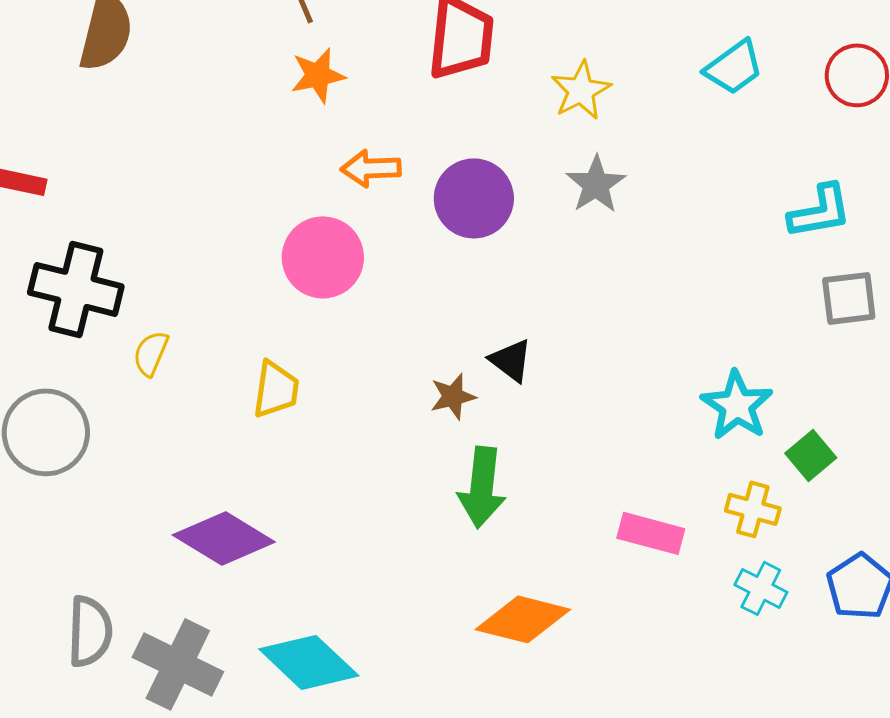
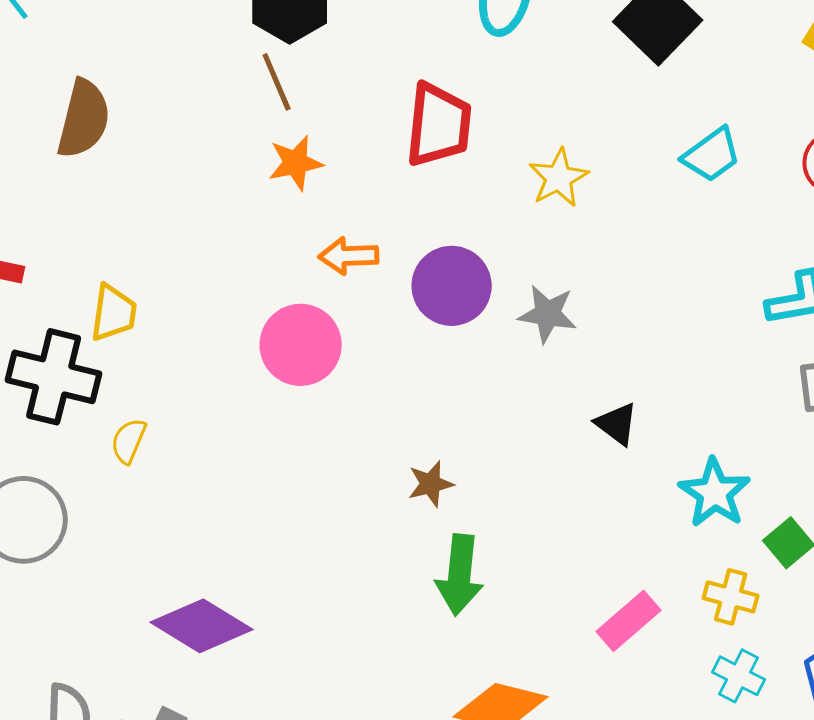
gray star: (596, 184) -> (548, 314), moved, turned -30
black triangle: (511, 360) -> (617, 424), moved
yellow trapezoid: (276, 389) -> (114, 313), moved
pink rectangle: (651, 533) -> (629, 621), turned -56

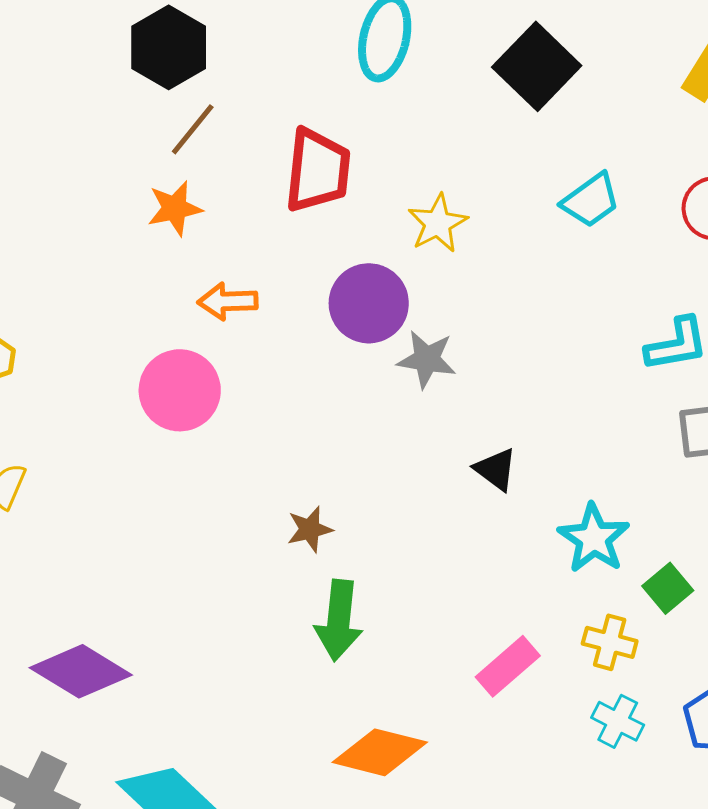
brown line: (277, 82) -> (193, 129), moved, turned 62
purple circle: (452, 286) -> (369, 303), moved

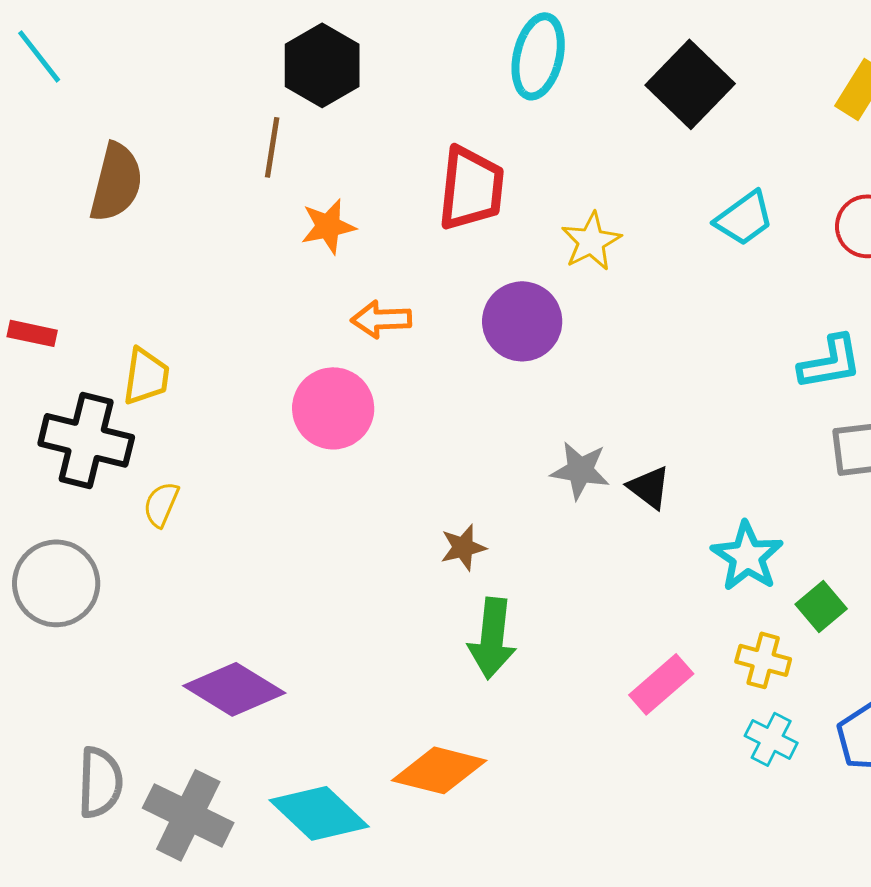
brown line: (193, 129) -> (272, 147), moved, turned -30
gray star: (427, 359) -> (580, 470), moved
orange diamond: (380, 752) -> (439, 770), moved

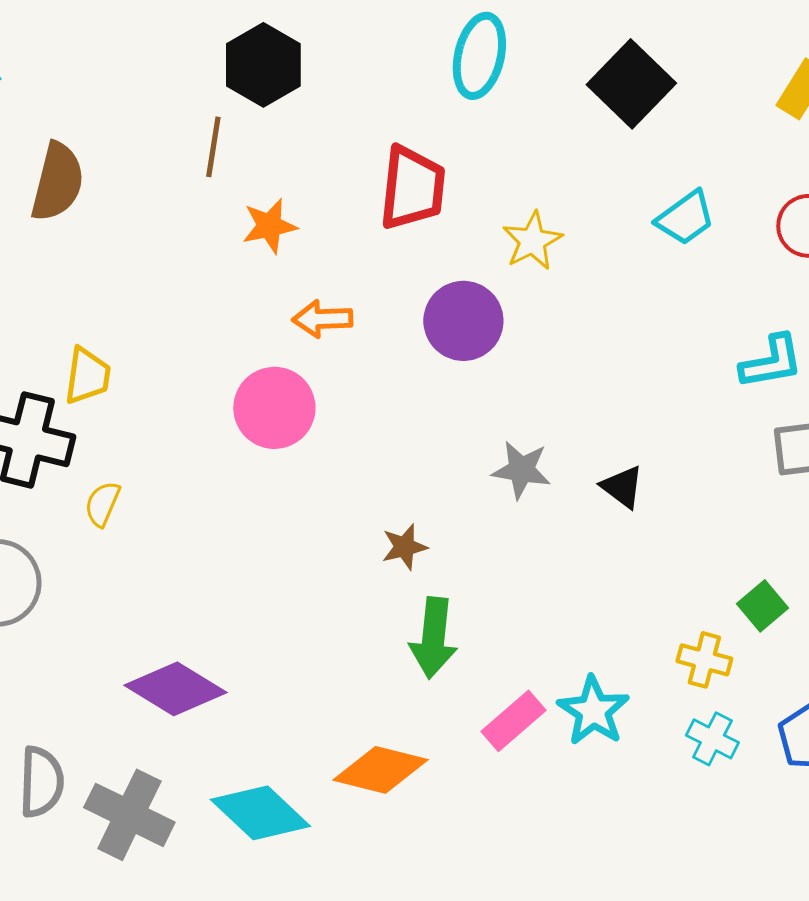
black triangle: (649, 487) -> (622, 487), moved
cyan star: (747, 556) -> (593, 711), moved
pink rectangle: (661, 684) -> (513, 721), moved

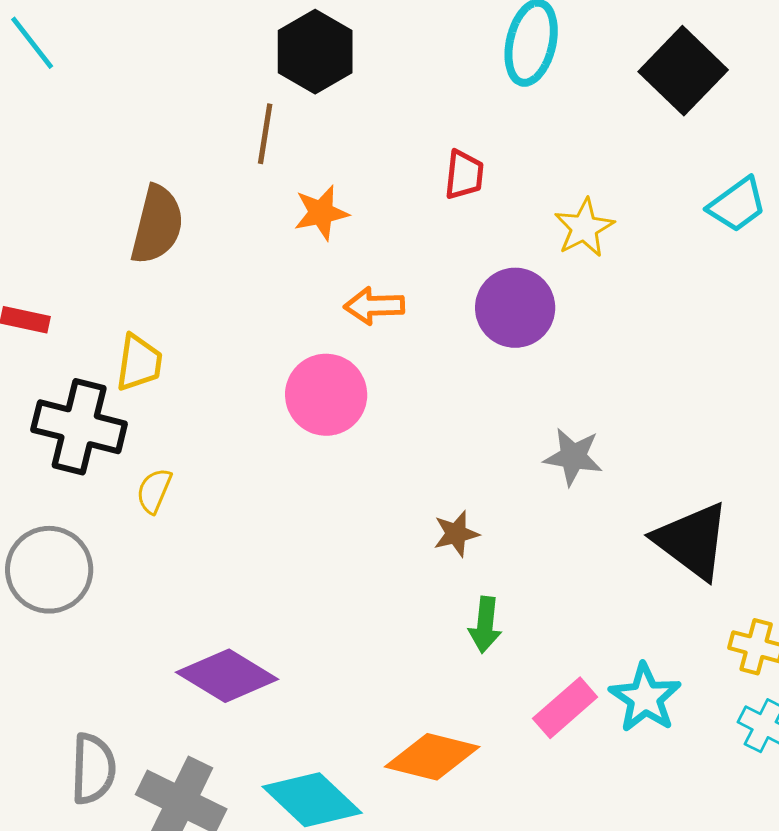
brown semicircle: (57, 182) -> (157, 225), moved
red trapezoid: (412, 188) -> (464, 175), size x0.6
black triangle: (622, 487) -> (692, 541), moved, size x1.8
green arrow: (433, 638) -> (485, 625), size x0.7

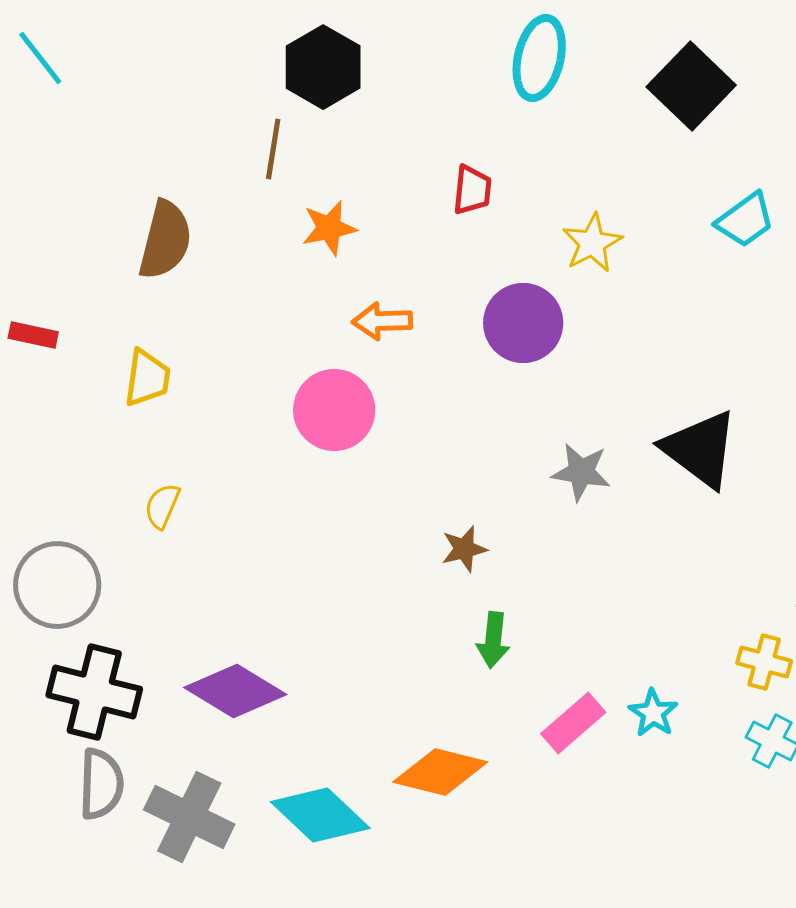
black cross: (79, 427) -> (94, 692), moved
black triangle: (692, 541) -> (700, 449), moved
cyan star: (645, 698) -> (653, 713), size x0.7

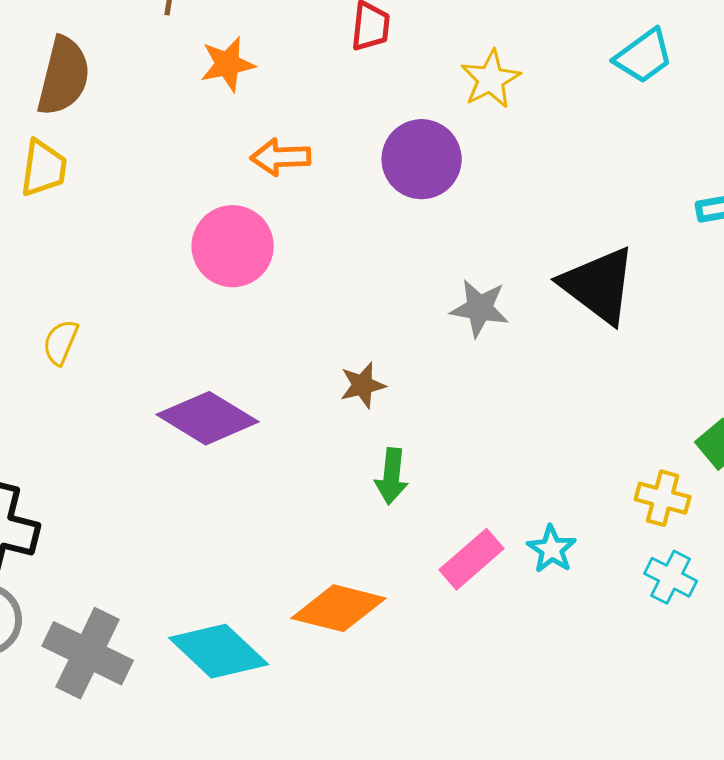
yellow trapezoid: (147, 378) -> (44, 168), moved
purple diamond: (235, 691) -> (208, 418), moved

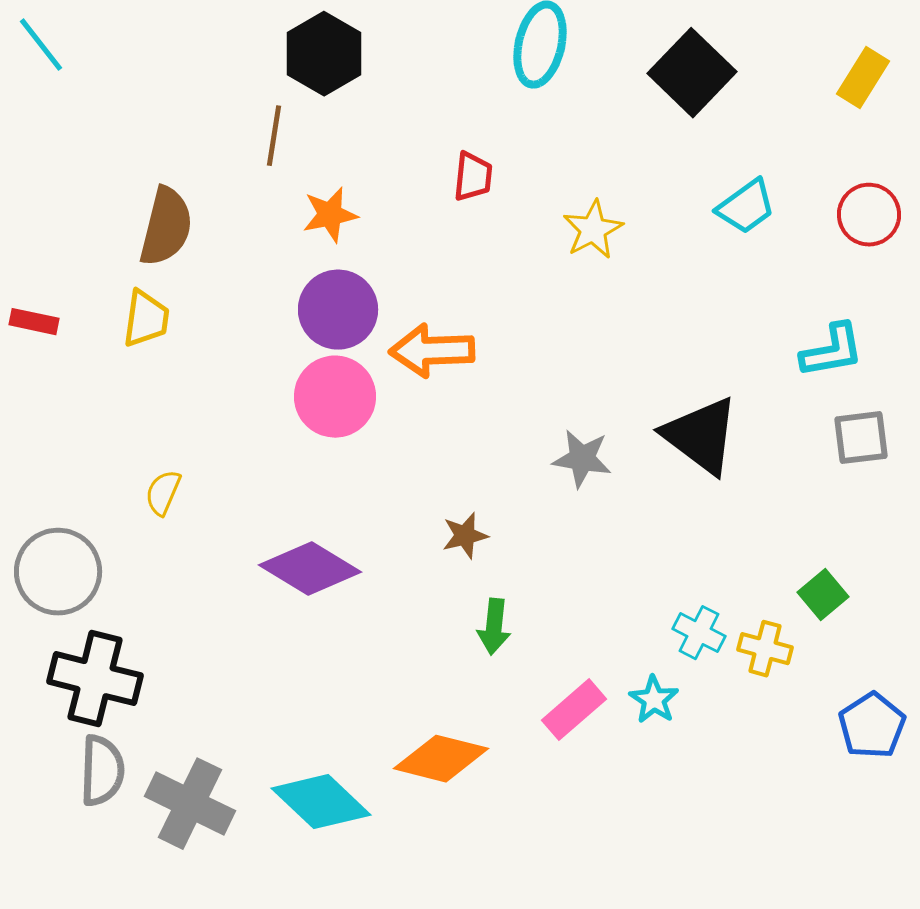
orange arrow: (281, 157) -> (432, 351), moved, size x1.4
purple circle: (422, 159) -> (338, 310), moved
cyan cross: (671, 577) -> (699, 633), moved

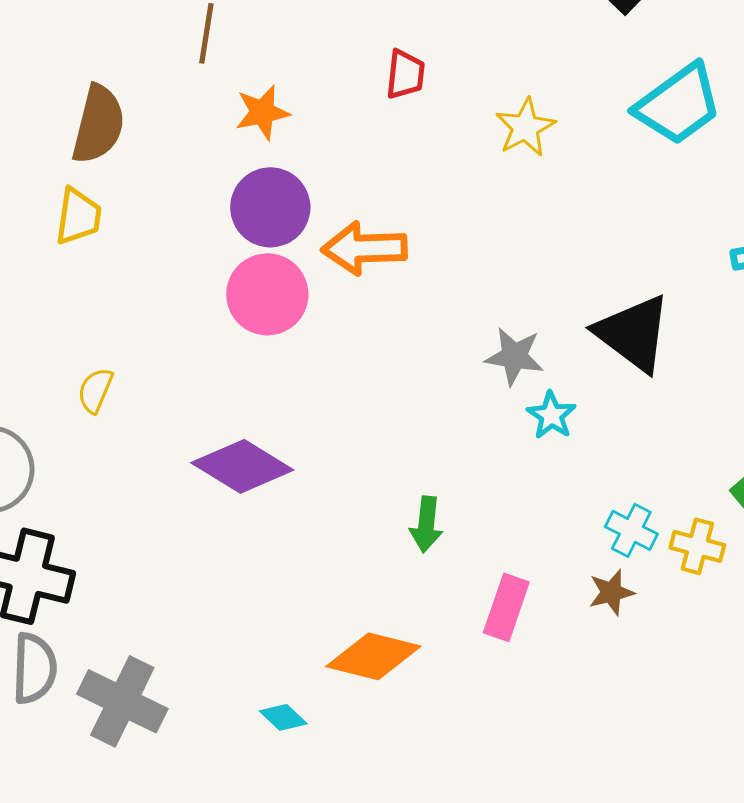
cyan trapezoid: (746, 207) -> (678, 104), size x1.5
brown star: (465, 536) -> (611, 592), moved
cyan star: (654, 700) -> (551, 415), moved
pink rectangle: (574, 710) -> (506, 607), turned -30
cyan diamond: (321, 802) -> (283, 717), moved, size x0.5

